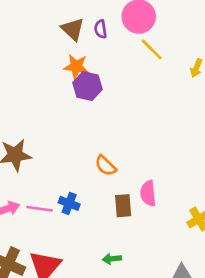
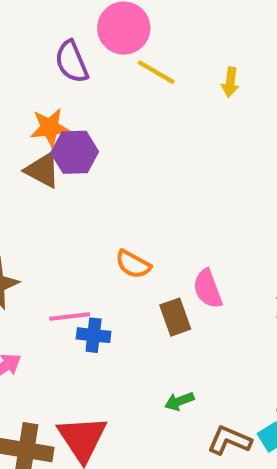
brown triangle: (73, 29) -> (43, 170), moved
purple semicircle: (101, 29) -> (72, 62), size x1.5
pink line: (40, 209) -> (70, 317), moved

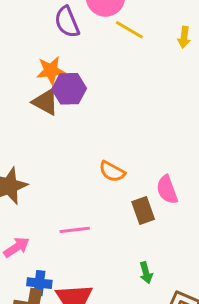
pink line: (70, 317) -> (75, 230), moved
blue cross: (94, 335) -> (39, 283), moved
green arrow: (179, 401) -> (146, 273), turned -85

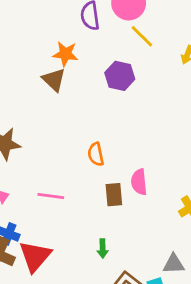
purple hexagon: (69, 89) -> (120, 76), moved
orange semicircle: (112, 172) -> (96, 154), turned 35

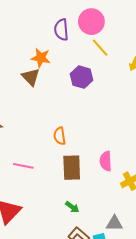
pink semicircle: (139, 182) -> (106, 161), moved
brown rectangle: (114, 195) -> (72, 168), size x1.4
green arrow: (103, 249) -> (72, 207), moved, turned -56

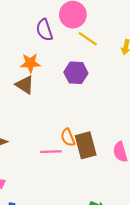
pink line: (23, 166) -> (51, 152), moved
brown rectangle: (72, 168) -> (86, 145), moved

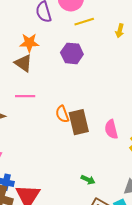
yellow line: (88, 39) -> (84, 22), turned -54
pink line: (51, 152) -> (25, 96), moved

